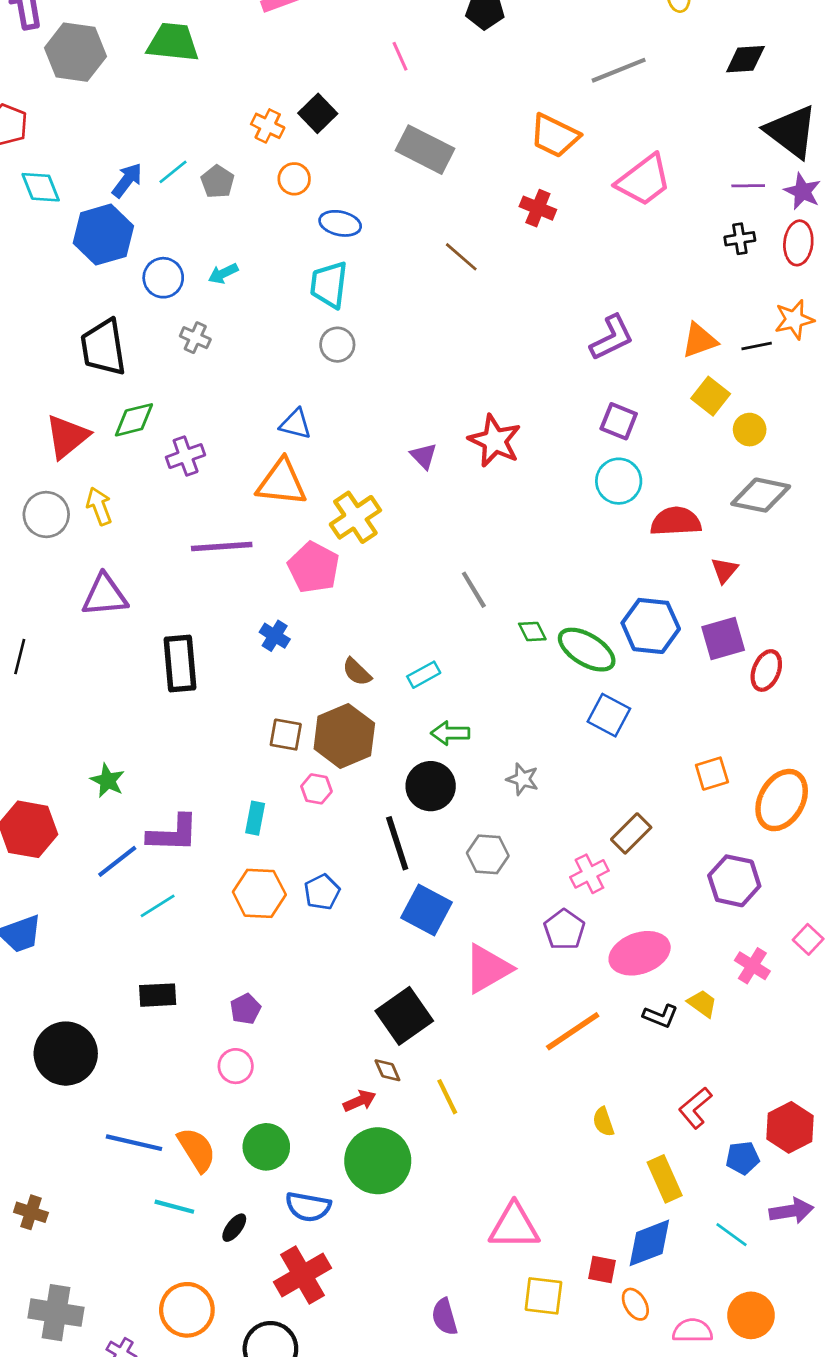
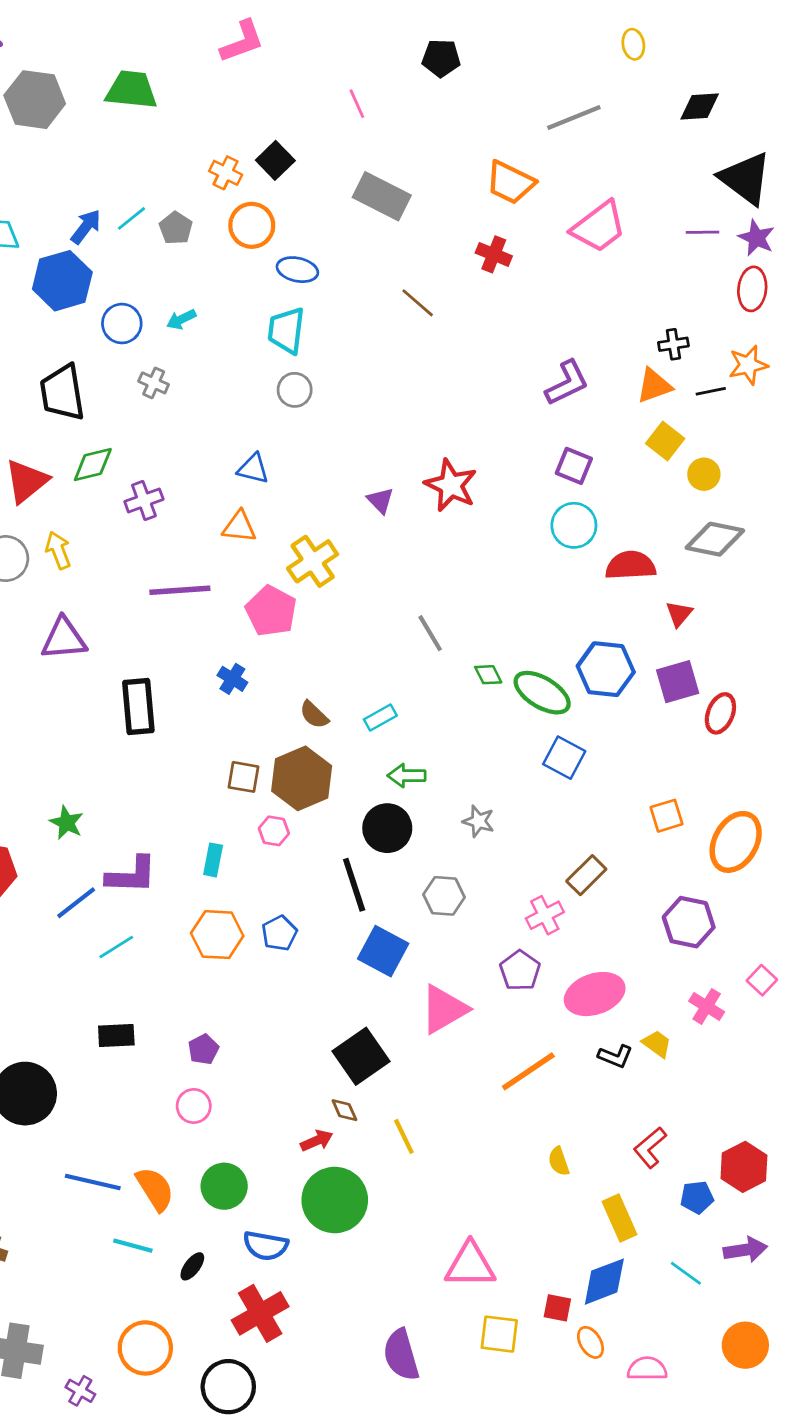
orange circle: (294, 179) -> (252, 225), size x1.4
black cross: (740, 239) -> (673, 344), moved
orange triangle: (282, 482) -> (239, 527), size x0.7
orange circle: (751, 1315) -> (745, 1345), moved
purple semicircle: (445, 1317) -> (401, 1355), size x1.4

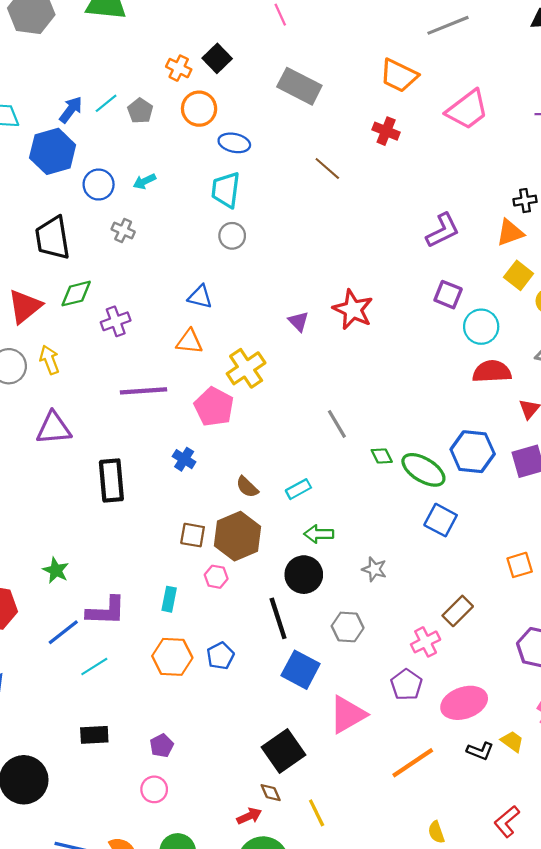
cyan circle: (574, 525) -> (481, 327), moved

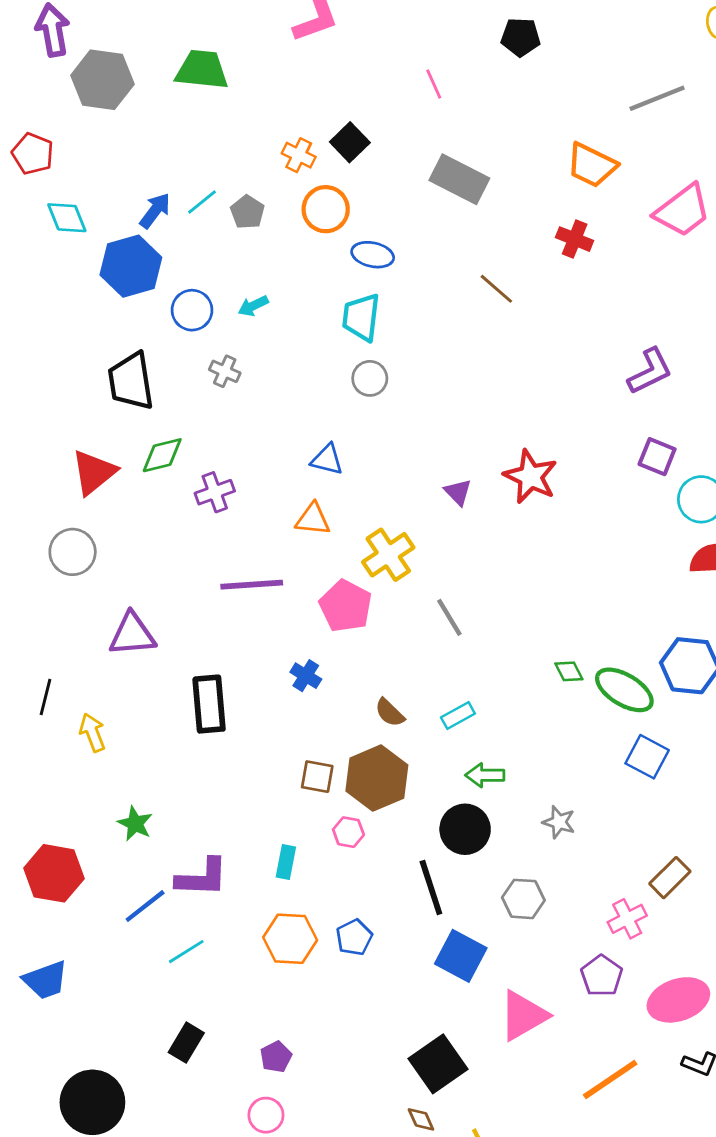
yellow arrow: (49, 360) -> (92, 733), moved
gray line: (337, 424) -> (449, 617), moved
black rectangle: (94, 735) -> (186, 1043), turned -56

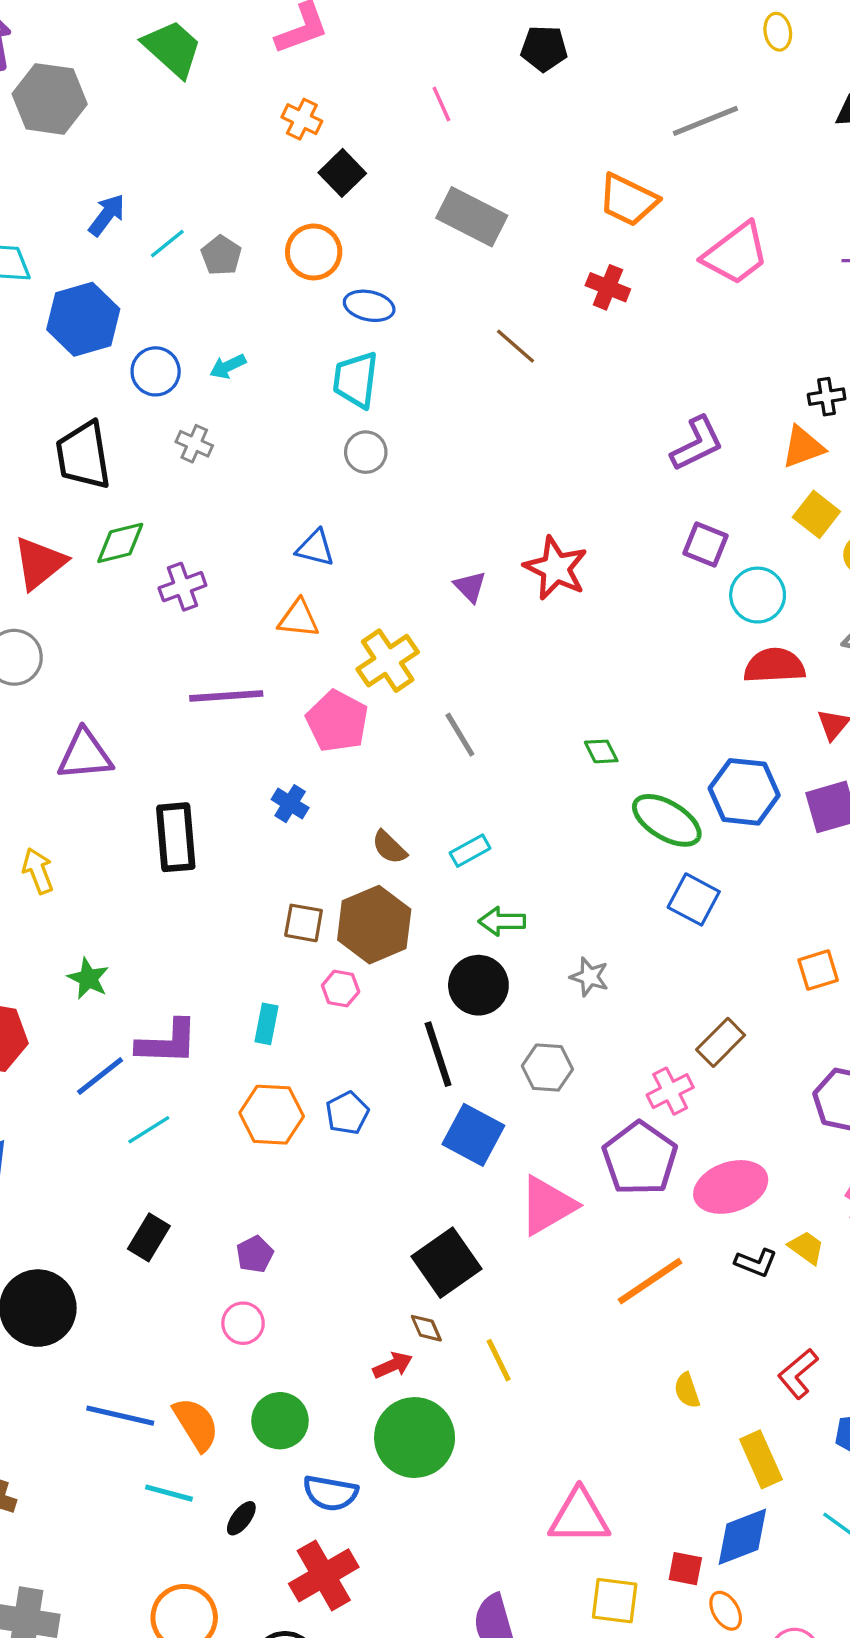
green trapezoid: (202, 70) -> (172, 49), moved, turned 36
orange cross: (299, 155) -> (302, 119), moved
blue arrow: (155, 211) -> (107, 215), moved
green diamond: (569, 671) -> (601, 751), moved
purple pentagon: (602, 976) -> (640, 1158), size x1.5

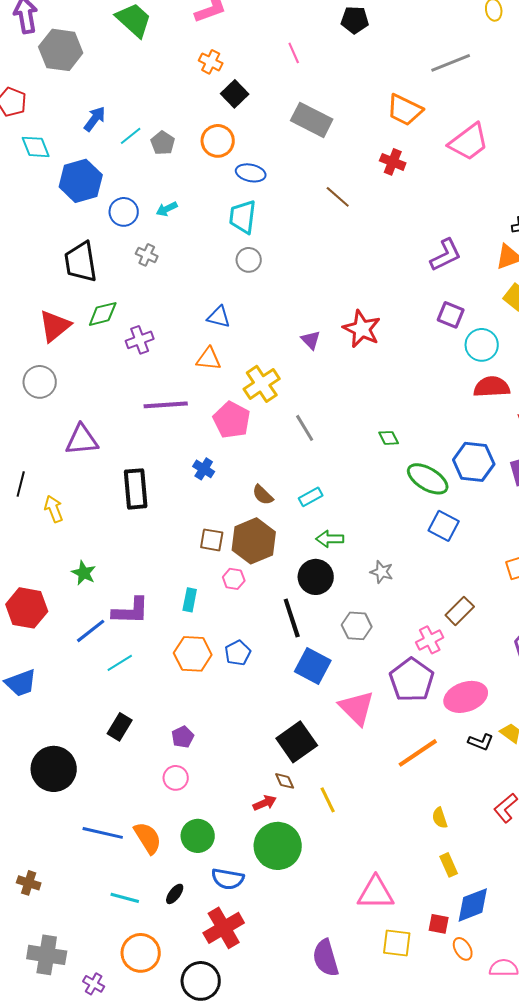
pink triangle: (547, 1205) -> (357, 708), turned -45
yellow rectangle: (761, 1459) -> (449, 865), moved, size x0.7
cyan line: (169, 1493) -> (125, 898), moved

